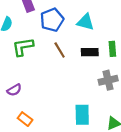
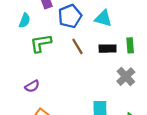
gray cross: (108, 80) -> (126, 77), turned -30

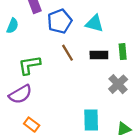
green L-shape: (41, 43) -> (29, 65), moved
purple semicircle: (32, 86) -> (20, 94), size x1.5

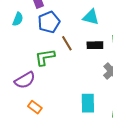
blue pentagon: (60, 21) -> (49, 22), moved
green L-shape: (29, 65) -> (45, 57), moved

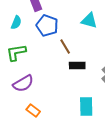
blue pentagon: (49, 22) -> (47, 26), turned -30
black rectangle: (95, 45) -> (77, 66), moved
green L-shape: (45, 57) -> (16, 52), moved

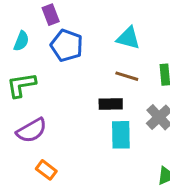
brown line: (65, 46) -> (127, 76), moved, turned -42
cyan rectangle: (86, 106) -> (121, 135), moved

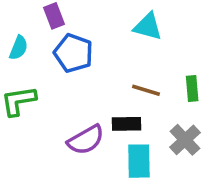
cyan triangle: (128, 38) -> (148, 27), moved
purple semicircle: (32, 130) -> (86, 140), moved

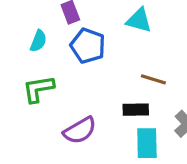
cyan triangle: (148, 27) -> (139, 20), moved
purple semicircle: (86, 140) -> (80, 130), moved

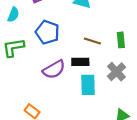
blue pentagon: (88, 46) -> (47, 32), moved
purple semicircle: (80, 130) -> (54, 70), moved

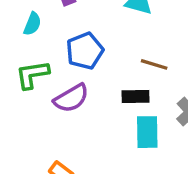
blue pentagon: (47, 32) -> (85, 51), turned 30
purple semicircle: (54, 70) -> (71, 98), moved

